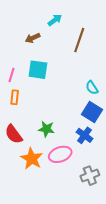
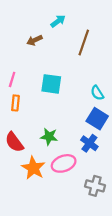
cyan square: (38, 70) -> (51, 84), moved
gray cross: (90, 176) -> (95, 186), turned 36

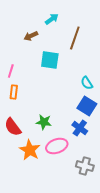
cyan square: (51, 84) -> (50, 60), moved

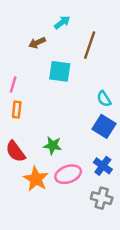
blue cross: (80, 128) -> (103, 166), moved

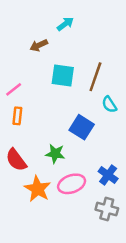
brown line: (90, 45) -> (95, 77), moved
pink line: (13, 85) -> (14, 89), turned 35
blue square: (104, 126) -> (82, 127), moved

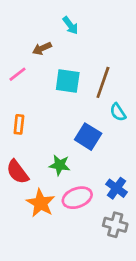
cyan arrow: (65, 24) -> (70, 25), turned 90
pink line: (14, 89) -> (18, 74), moved

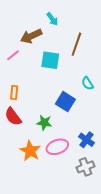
brown arrow: (42, 48) -> (31, 36), size x1.5
brown line: (103, 82) -> (76, 44), moved
red semicircle: (18, 172) -> (13, 117), moved
gray cross: (115, 225) -> (85, 167), turned -36

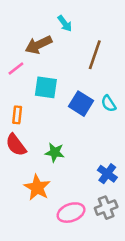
cyan square: (50, 60) -> (46, 87), moved
blue square: (65, 102) -> (81, 104), moved
pink ellipse: (57, 147) -> (71, 213), moved

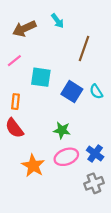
brown arrow: (38, 45) -> (24, 29), moved
green star: (55, 152) -> (62, 130), moved
pink ellipse: (71, 213) -> (66, 157), moved

